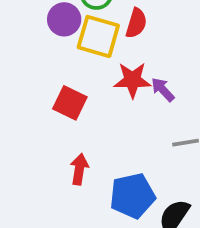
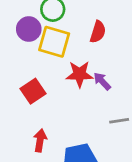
red semicircle: (136, 23) -> (98, 32), moved
red square: (70, 103) -> (33, 91), turned 30

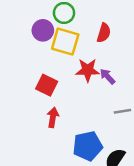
red square: (33, 91) -> (47, 85), turned -30
red arrow: (40, 140) -> (53, 117), moved

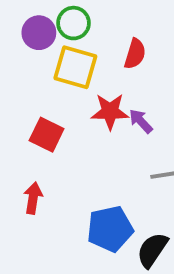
purple circle: (43, 30) -> (39, 33), moved
red arrow: (53, 117) -> (33, 198), moved

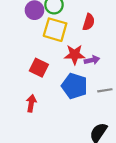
purple arrow: (141, 121) -> (92, 60), turned 120
blue pentagon: (110, 229) -> (75, 86), moved, turned 30

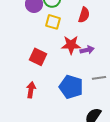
yellow square: (55, 30) -> (53, 22), size x0.7
blue pentagon: (75, 86) -> (71, 87), moved

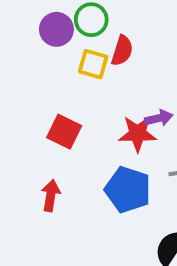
red semicircle: (84, 15) -> (122, 51), moved
red star: (71, 45) -> (138, 134), moved

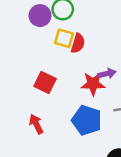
red semicircle: (122, 51) -> (78, 43), moved
red arrow: (51, 195) -> (36, 124), turned -36

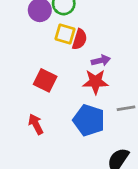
purple arrow: (107, 74) -> (101, 61), moved

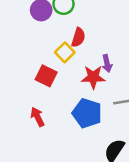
yellow square: (65, 34) -> (65, 52), moved, turned 30
purple arrow: (101, 61) -> (107, 63), moved, turned 91

